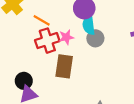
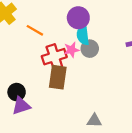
pink star: (66, 37) -> (71, 50), moved
red cross: (47, 41) -> (54, 57), moved

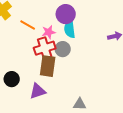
gray circle: (90, 49) -> (63, 49), moved
pink star: (71, 50) -> (49, 32), moved
purple triangle: (21, 106) -> (38, 91), moved

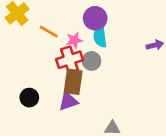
purple triangle: (38, 91) -> (68, 101), moved

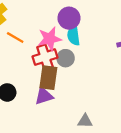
orange line: (49, 32) -> (15, 38), moved
pink star: (74, 40) -> (50, 39), size x1.5

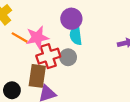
pink star: (50, 39) -> (37, 37), moved
brown rectangle: (48, 78) -> (37, 76), moved

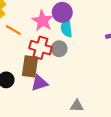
pink star: (37, 37) -> (43, 21), moved, turned -30
red cross: (48, 56) -> (40, 48), turned 35

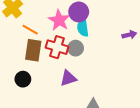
brown rectangle: (30, 66) -> (33, 50), moved
purple triangle: (39, 83) -> (68, 78), moved

